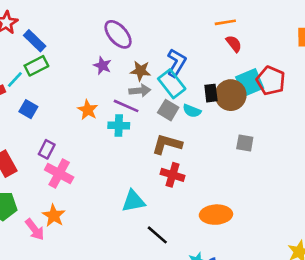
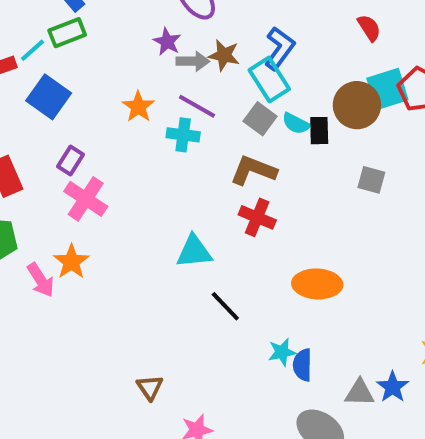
gray arrow: (140, 91) -> (193, 61), moved
black rectangle: (211, 93) -> (319, 131), moved
blue square: (28, 109) -> (49, 97), size x1.5

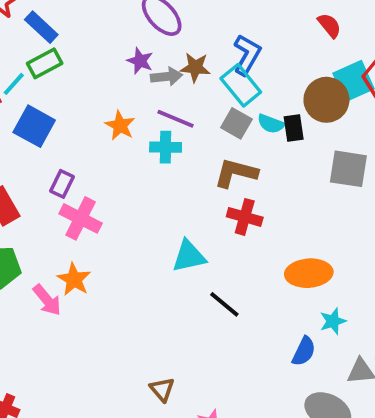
gray square: (371, 180) -> (348, 169), size x1.5
cyan star: (282, 352) -> (333, 321), moved
blue semicircle: (303, 365) -> (304, 351), turned -148

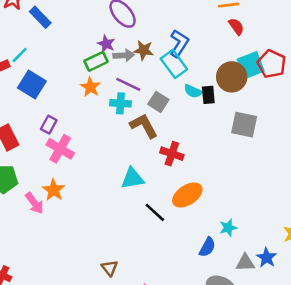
green rectangle: (45, 63) -> (96, 61), moved
gray square: (236, 123) -> (158, 102), moved
brown L-shape: (236, 173) -> (144, 126), moved, turned 44
orange ellipse: (309, 273) -> (187, 195), moved, turned -32

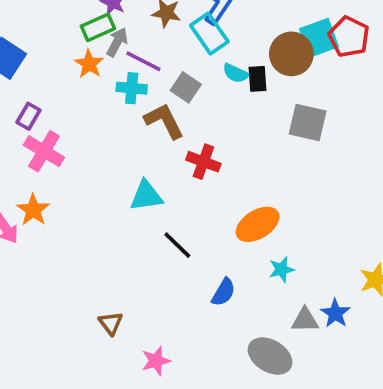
gray arrow: (124, 55) -> (117, 42), moved, turned -60
orange ellipse: (187, 195) -> (258, 224), moved
blue semicircle: (207, 247) -> (223, 292), moved

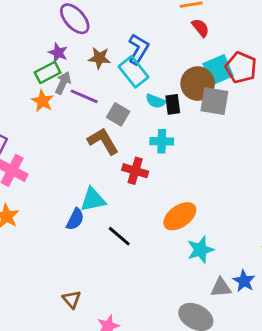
cyan cross: (132, 88) -> (162, 141), moved
gray square: (308, 123) -> (214, 101), moved
cyan star: (281, 269) -> (200, 250), size x1.4
blue semicircle: (223, 292) -> (75, 219), moved

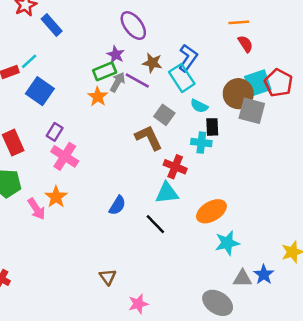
purple line: (84, 96) -> (137, 81), moved
black rectangle: (173, 104) -> (212, 127), moved
cyan triangle: (93, 200) -> (167, 193), moved

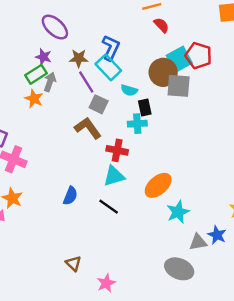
purple line: (137, 81) -> (86, 82), moved, turned 40

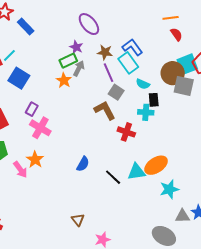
blue L-shape: (111, 48) -> (132, 47), turned -70
cyan triangle: (114, 176) -> (136, 172), moved

